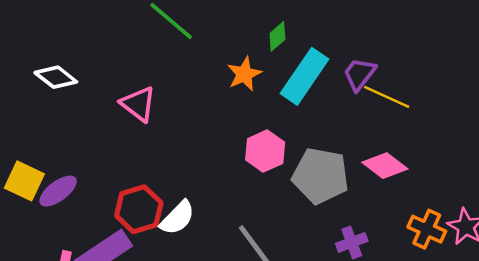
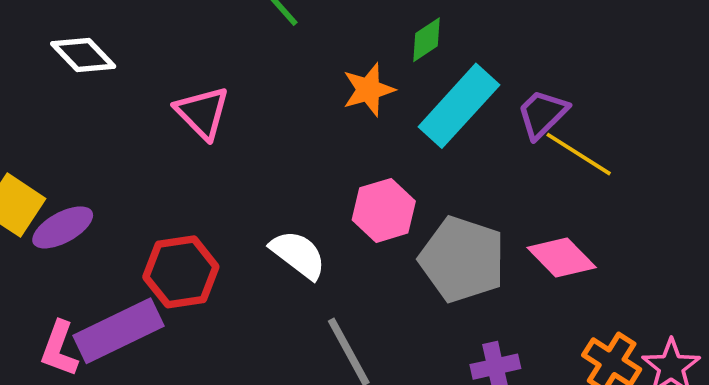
white semicircle: (177, 218) -> (298, 254), moved, turned -105

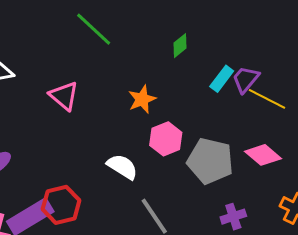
orange star: (369, 90) -> (142, 99), moved
cyan rectangle: (459, 106) -> (222, 79), moved, size x0.6
red hexagon: (181, 272) -> (61, 205), moved

